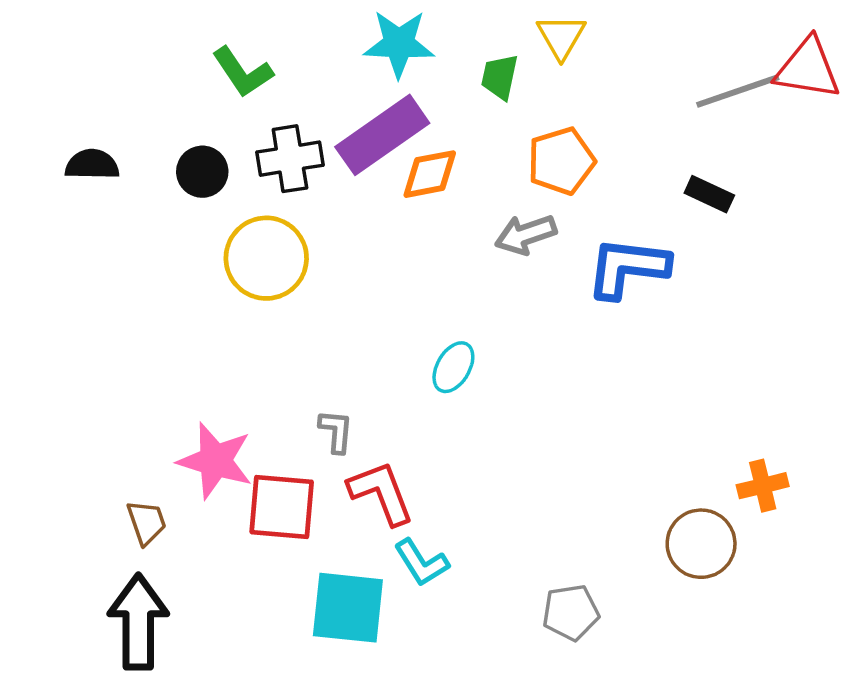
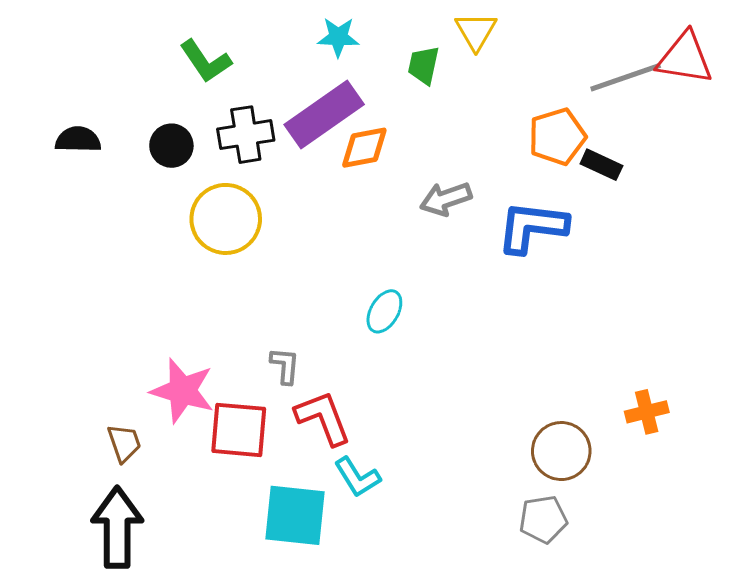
cyan star: (399, 44) -> (338, 37), size x0.7
orange pentagon: (561, 161) -> (557, 137), moved
brown circle: (701, 544) -> (561, 451), moved
gray pentagon: (571, 612) -> (543, 519), moved

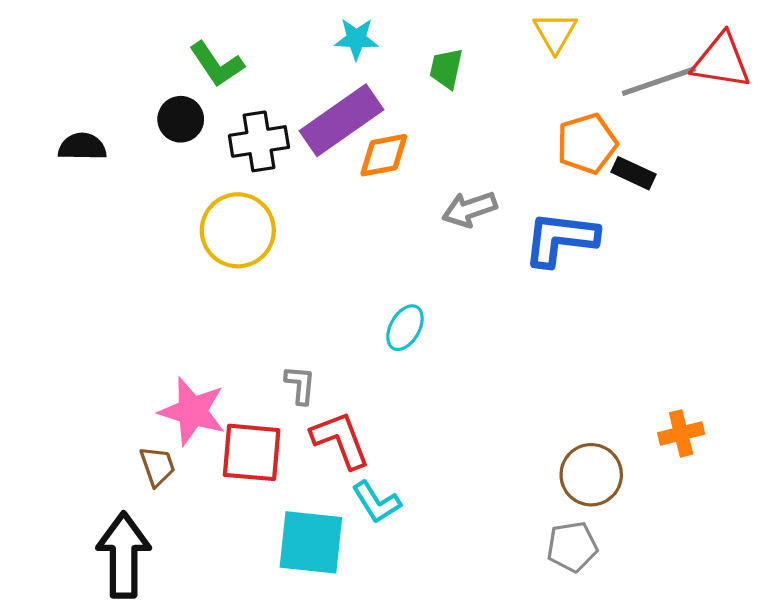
yellow triangle: (476, 31) -> (555, 32), moved
black circle: (171, 146) -> (181, 119), moved
brown trapezoid: (124, 443) -> (157, 466), moved

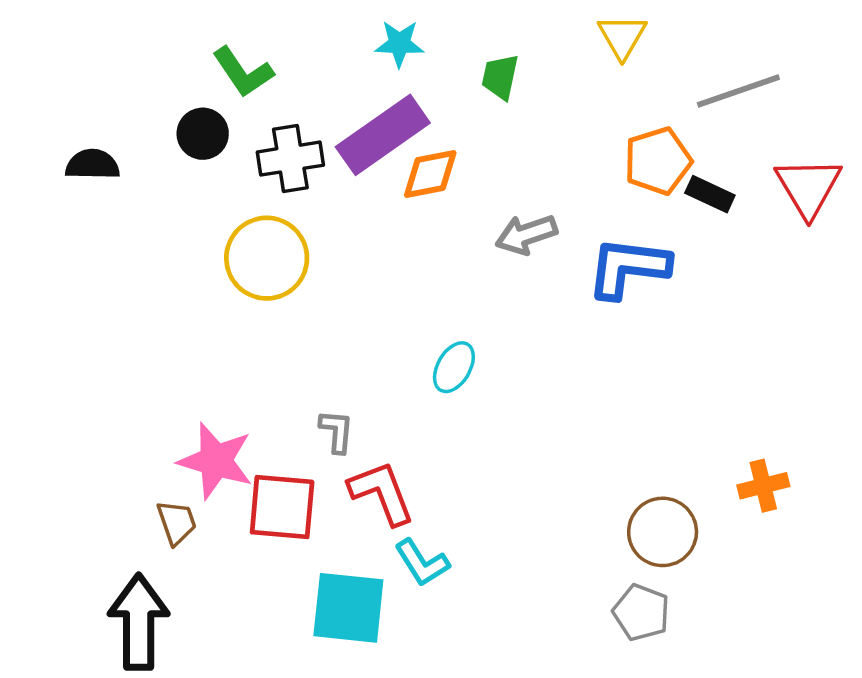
red triangle: (721, 61) -> (808, 187), moved, turned 50
gray pentagon: (572, 547) -> (641, 613), turned 30

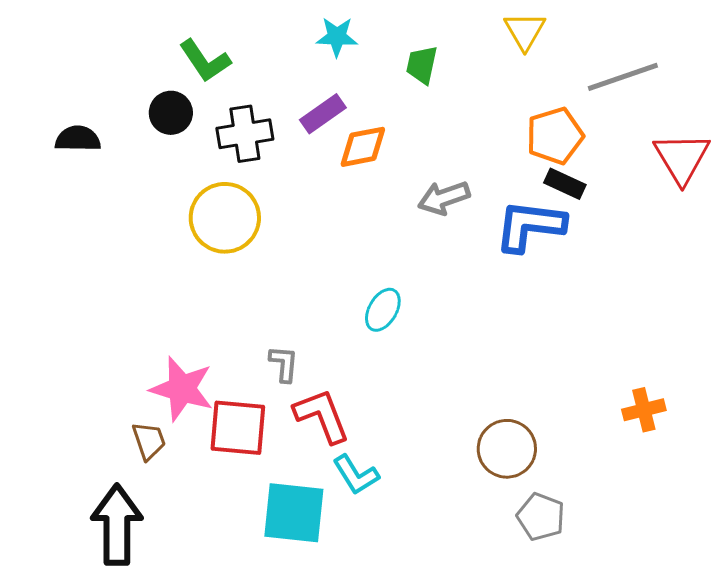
purple rectangle: (383, 135) -> (323, 114), size x0.6
black rectangle: (710, 194) -> (565, 184), moved
brown circle: (663, 532) -> (507, 449), moved

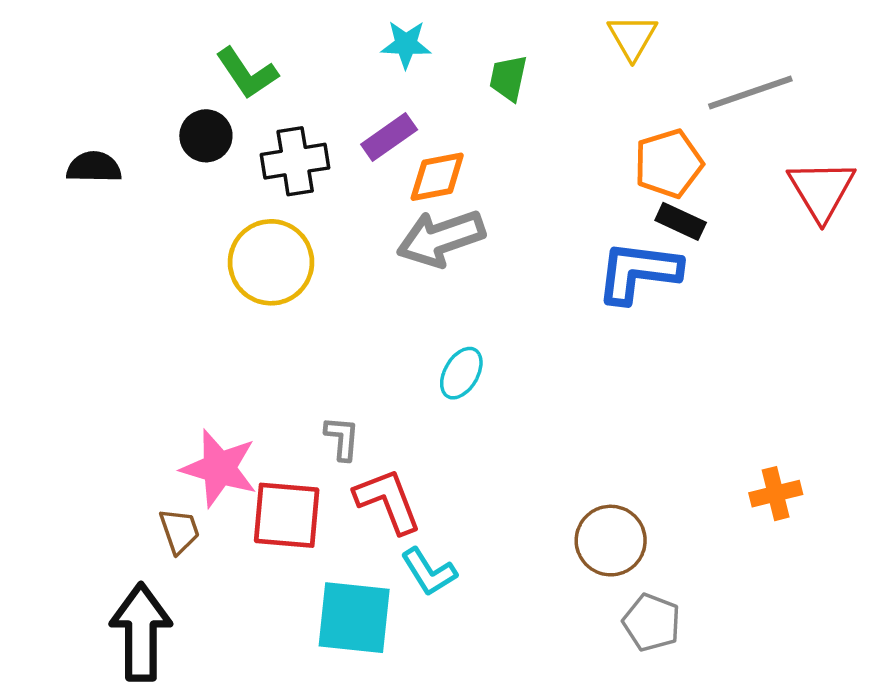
gray arrow: (444, 198) -> (441, 238), moved, size x1.4

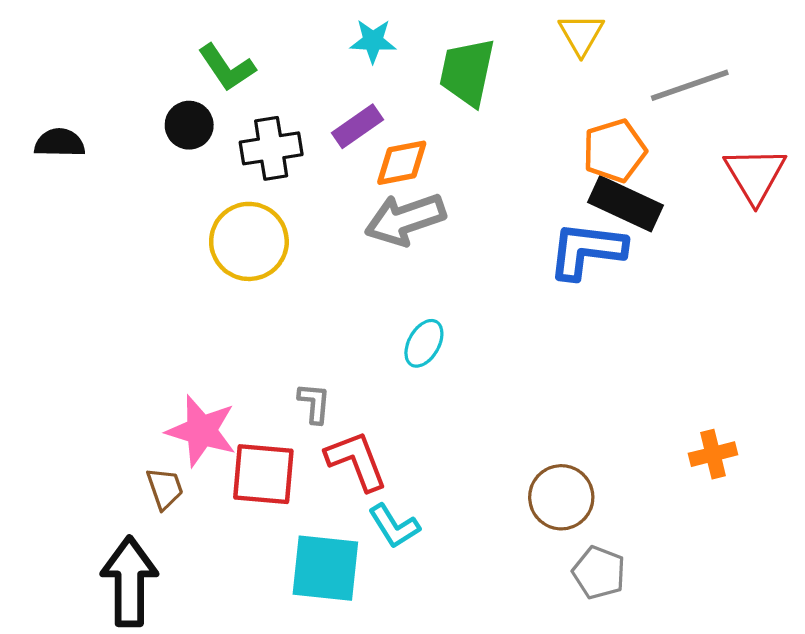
green trapezoid: (508, 78) -> (467, 72), size x1.6
black semicircle: (94, 167) -> (60, 143), moved
black rectangle: (681, 221) -> (625, 204), size x1.6

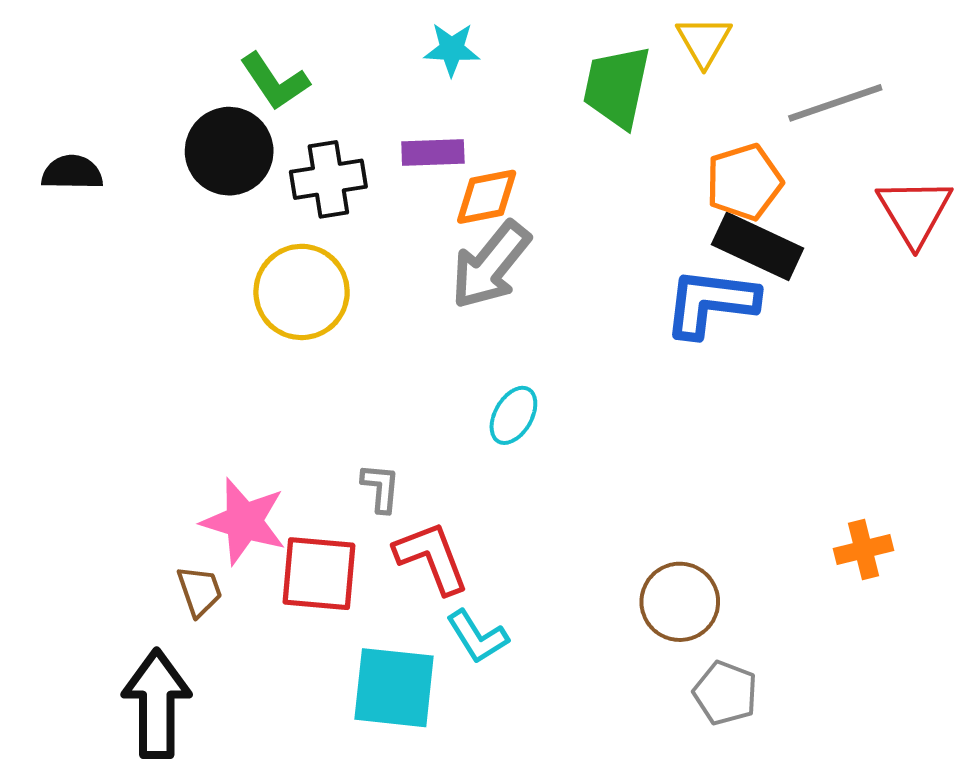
green trapezoid: (467, 72) -> (617, 87), moved
black circle: (189, 125) -> (229, 151), size x1.5
purple rectangle: (357, 126) -> (433, 152), turned 33
gray arrow: (405, 219) -> (491, 265), turned -32

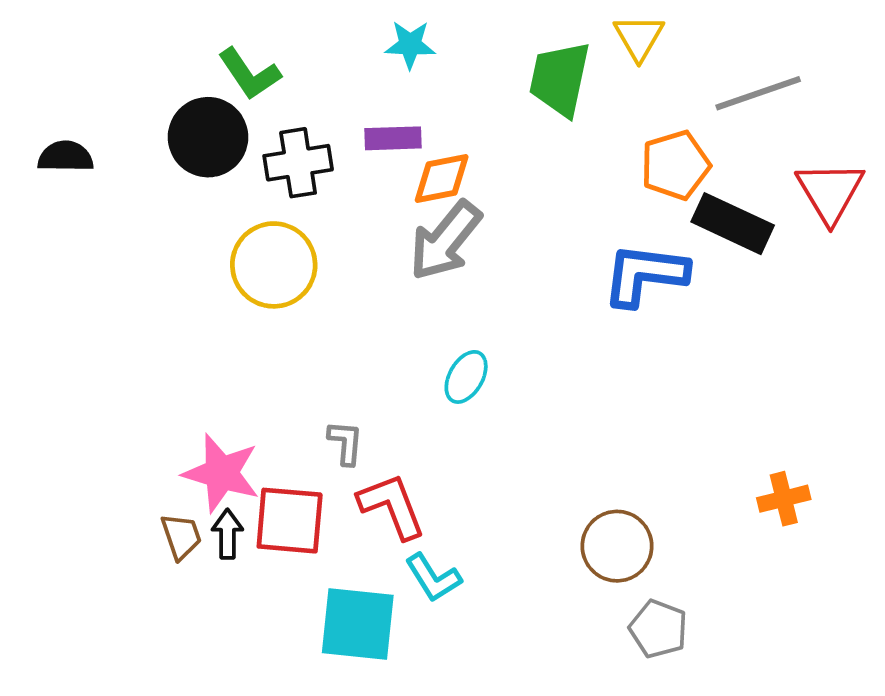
black rectangle: (758, 246) -> (733, 224), moved
black arrow: (157, 704) -> (227, 534), moved, size x0.5

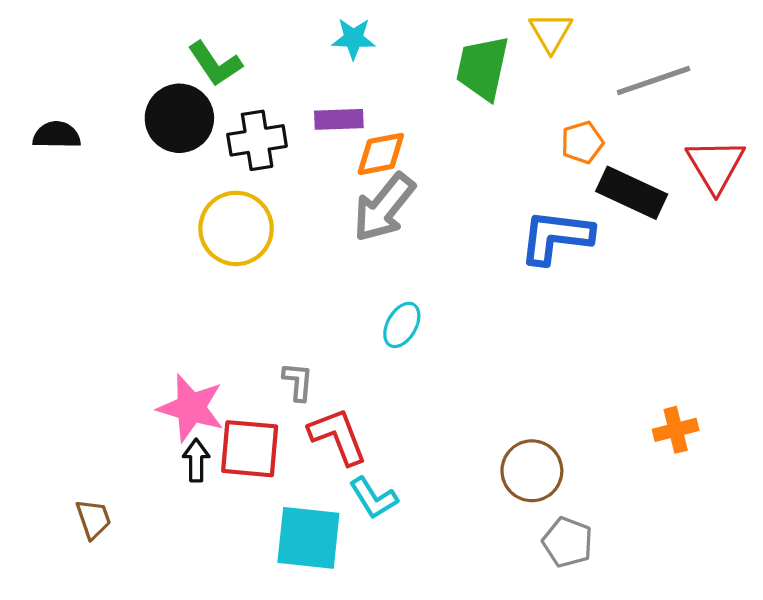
orange pentagon: (675, 165) -> (582, 142), size x0.7
brown trapezoid: (181, 536) -> (93, 519), moved

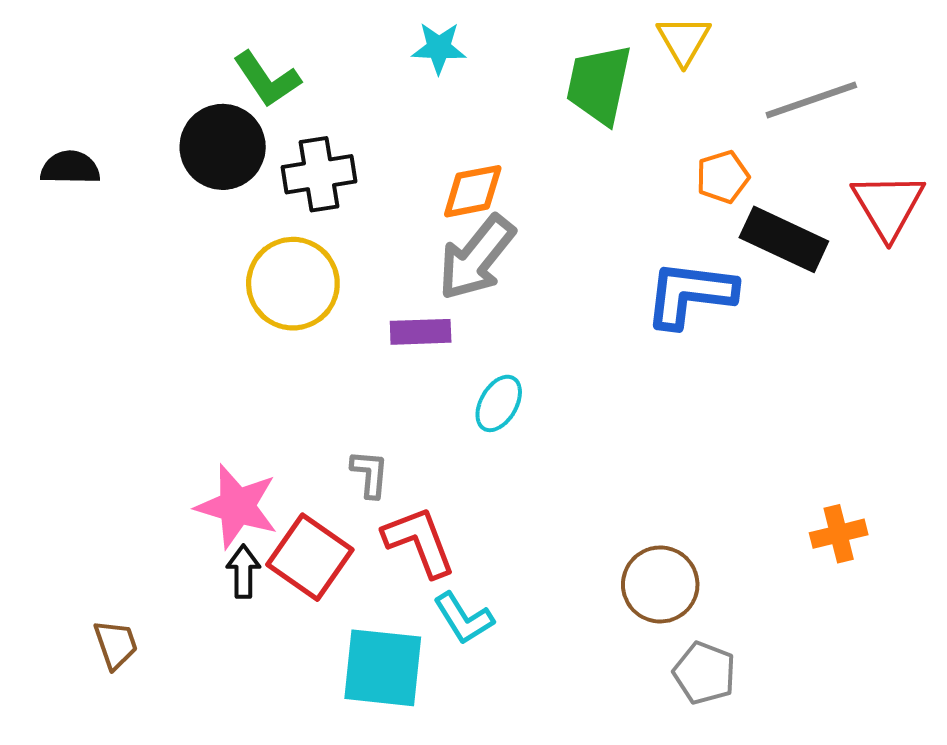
purple rectangle: (339, 119) -> (421, 332), moved
red square: (250, 449) -> (310, 557), turned 30

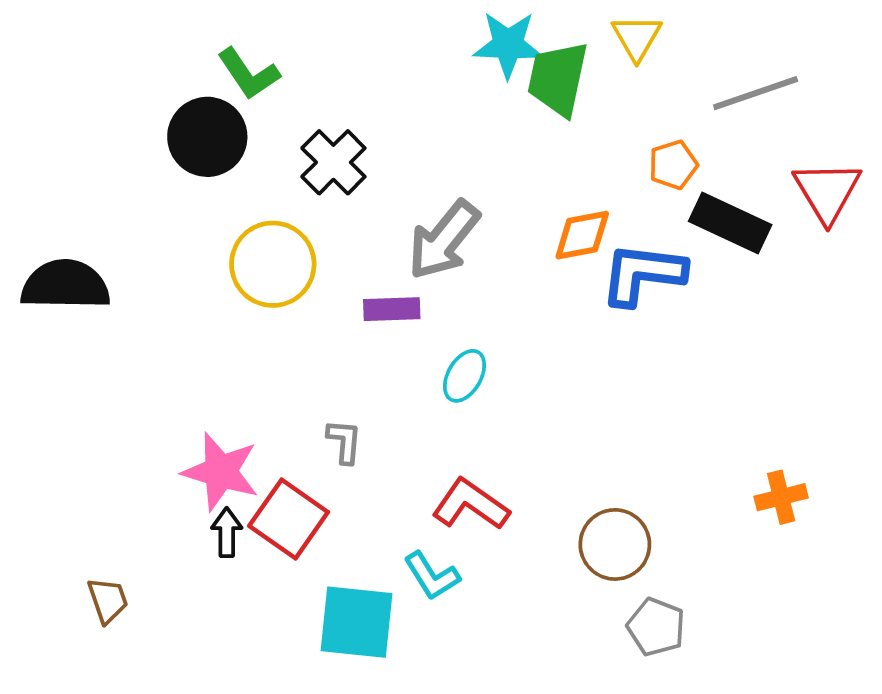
cyan star: (439, 48) -> (508, 45), moved, size x1.4
black semicircle: (70, 168) -> (65, 285), moved, size x1.6
black cross: (319, 174) -> (333, 162), moved, turned -36
orange diamond: (473, 191) -> (582, 235), moved
red L-shape: (419, 542) -> (471, 504), moved, turned -34

